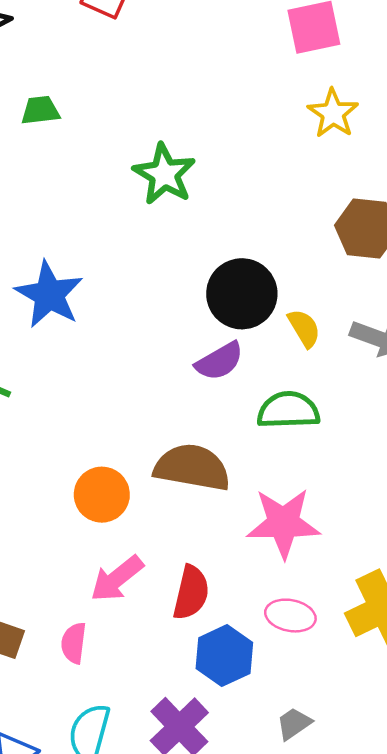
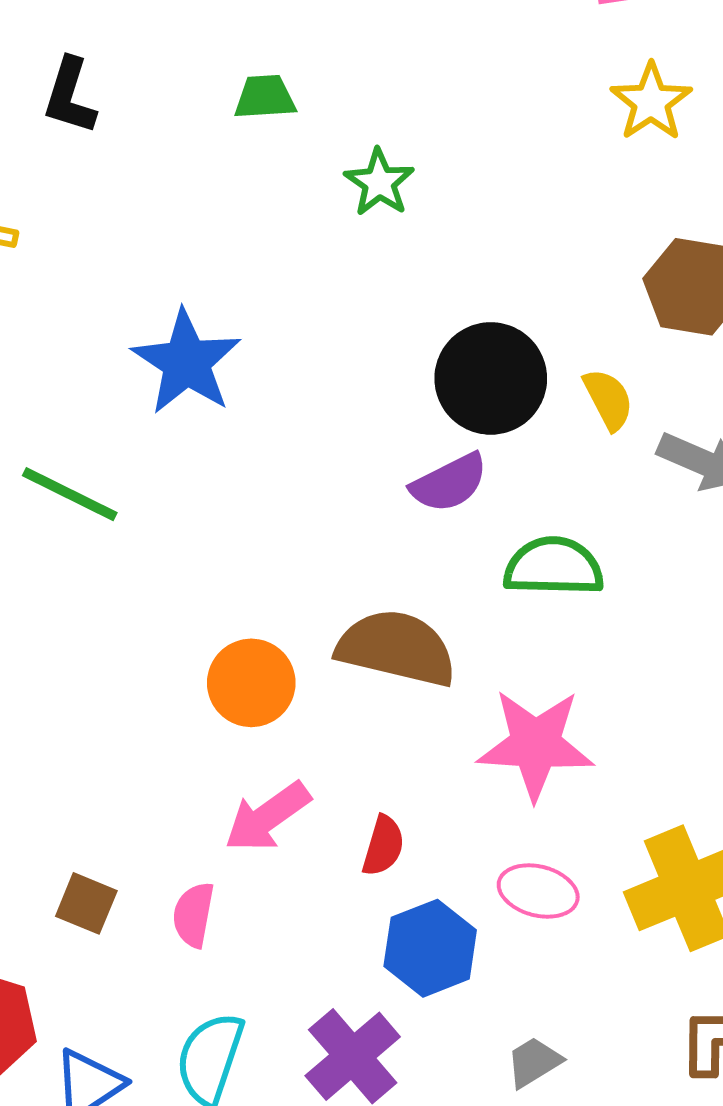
green trapezoid: (40, 110) -> (265, 97), moved
green star: (164, 174) -> (379, 182), size x0.7
yellow semicircle: (304, 328) -> (608, 399), moved
red semicircle: (191, 593) -> (383, 846), size x0.7

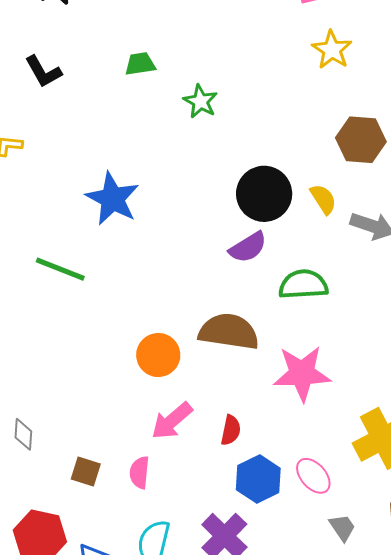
black L-shape: (70, 96) -> (43, 72), turned -42
pink ellipse: (538, 891) -> (313, 476), moved, turned 39
gray trapezoid: (534, 1062) -> (342, 527), moved, turned 92

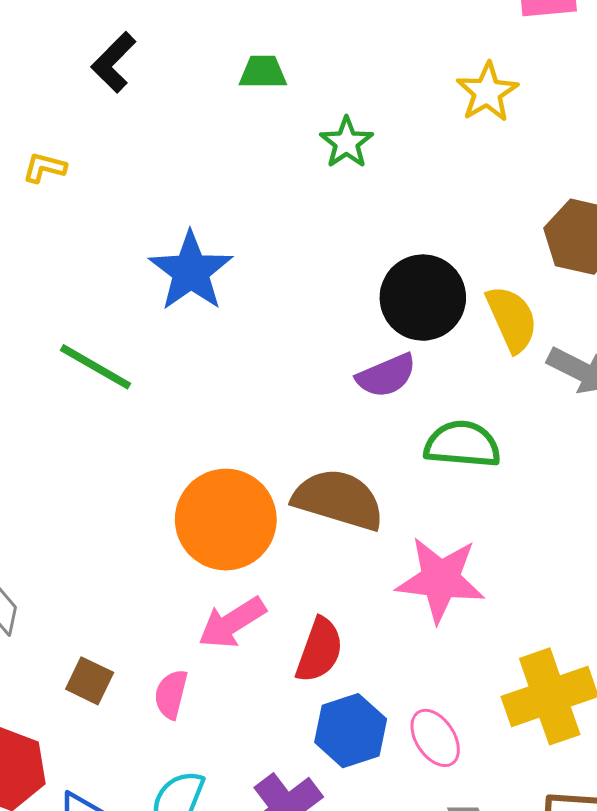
yellow star: (332, 50) -> (487, 92), moved
black L-shape: (43, 72) -> (114, 62), turned 66
yellow semicircle: (323, 199) -> (512, 319), size x1.4
orange circle: (158, 355) -> (226, 520), size x1.5
red semicircle: (231, 430) -> (319, 650), size x1.4

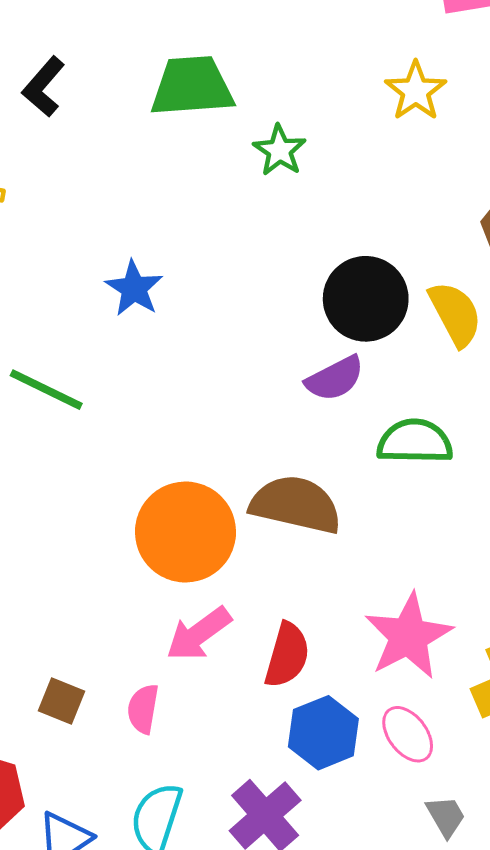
green trapezoid: (263, 72) -> (192, 86), size x1.8
blue star: (191, 271) -> (134, 288), size x0.7
pink star: (440, 579) -> (408, 636), moved, turned -30

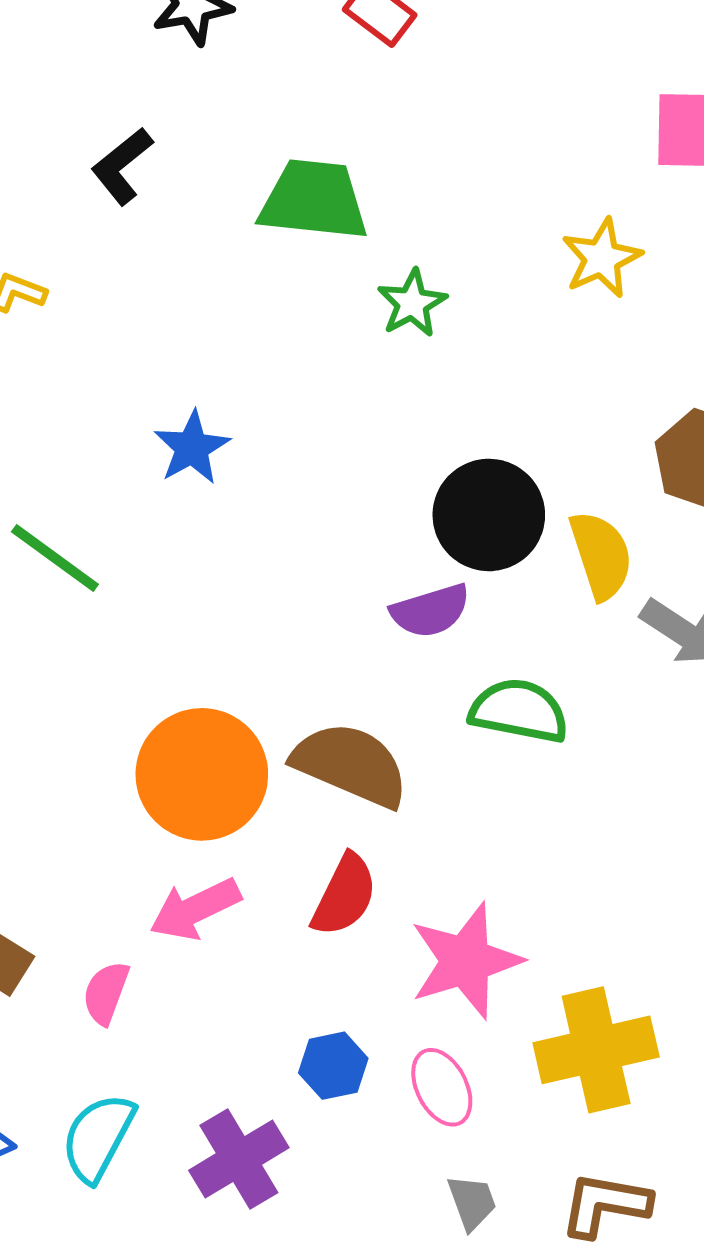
red semicircle: (287, 655) -> (344, 895), moved
blue hexagon: (323, 733) -> (333, 1066), size x0.7

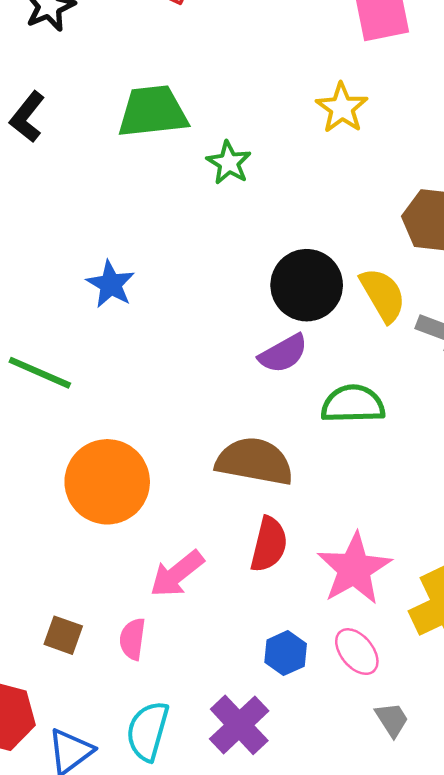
orange circle: (202, 774) -> (107, 482), moved

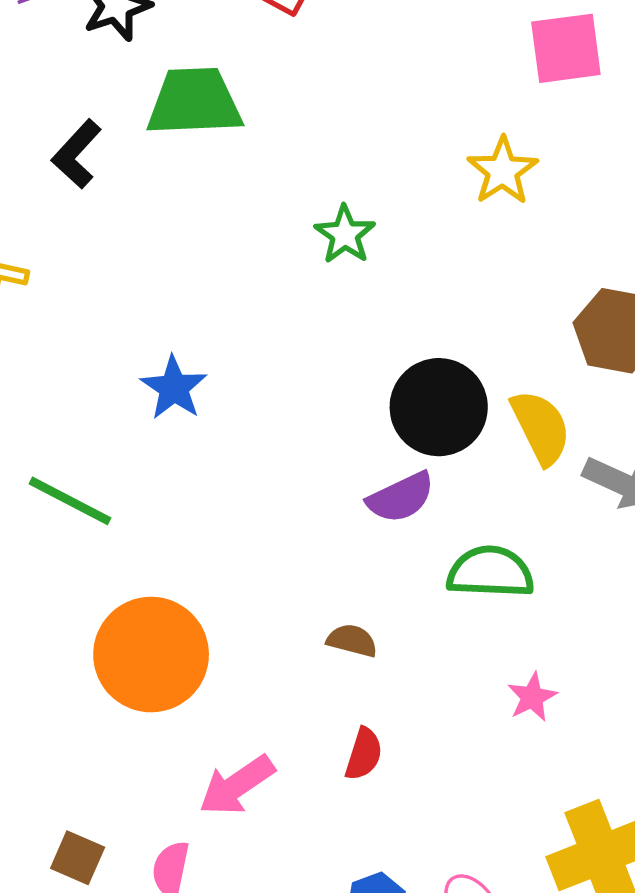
green trapezoid: (153, 112) -> (194, 102), moved
brown semicircle: (255, 461) -> (352, 641), size x0.5
red semicircle: (269, 544) -> (364, 754), size x0.7
pink star: (354, 569) -> (532, 697), moved, size x0.5

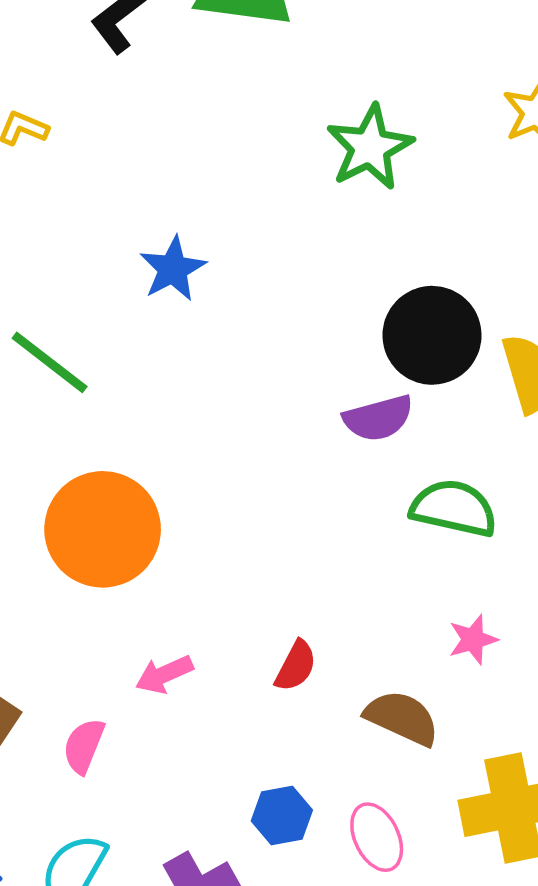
green star: (345, 234) -> (370, 147), size x1.4
brown semicircle: (352, 641) -> (402, 718), moved, size x1.5
pink arrow: (237, 785) -> (164, 674), size x0.7

